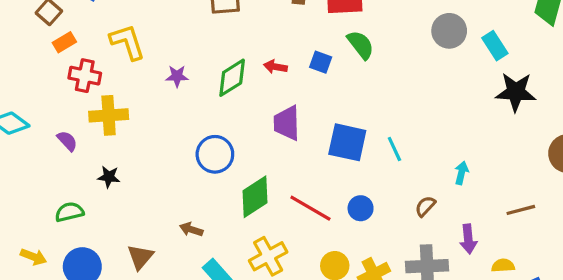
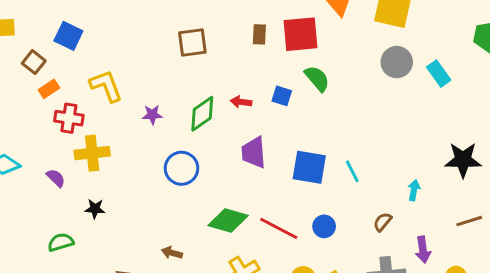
black star: (516, 92) -> (463, 160), moved
blue circle: (215, 154) -> (181, 168), moved
green diamond: (255, 197) -> (228, 221), turned 51

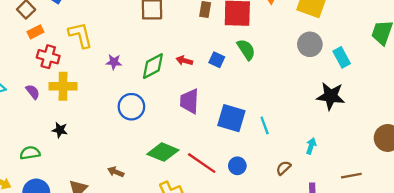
black star: (463, 160) -> (331, 96), moved
purple semicircle: (56, 178) -> (33, 92), moved

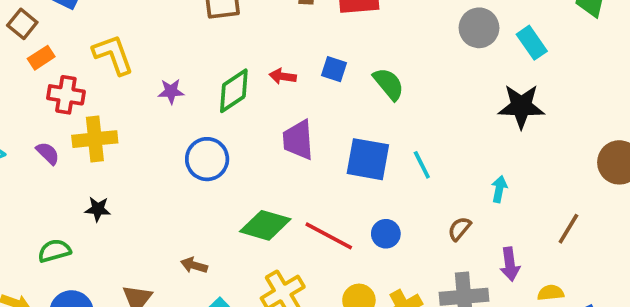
green semicircle: (246, 50) -> (389, 84), moved
brown line: (351, 176) -> (568, 229), turned -42

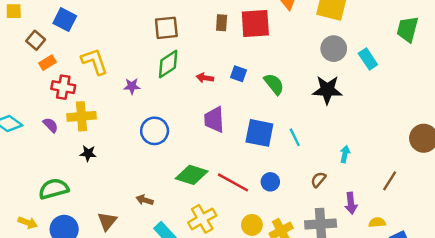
green diamond: (234, 91) -> (168, 64), moved
black star: (521, 106) -> (327, 90), moved
black star: (98, 209) -> (88, 153), moved
green semicircle: (54, 251) -> (54, 189), size x1.4

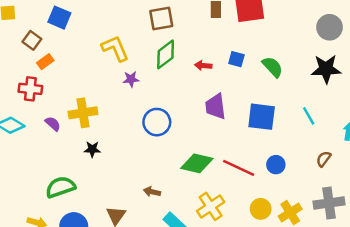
yellow L-shape: (94, 61) -> (115, 48), moved
red cross: (63, 87) -> (30, 89), moved
cyan line: (295, 137) -> (309, 116), moved

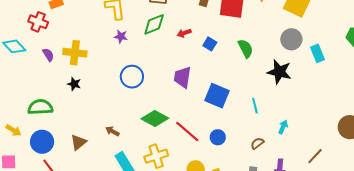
red arrow: (203, 66) -> (184, 33), moved, turned -40
green semicircle: (273, 67) -> (245, 48), moved

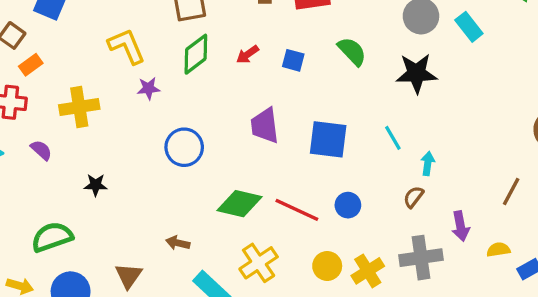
yellow cross: (75, 53) -> (79, 107), moved
cyan arrow: (283, 127) -> (428, 164), moved

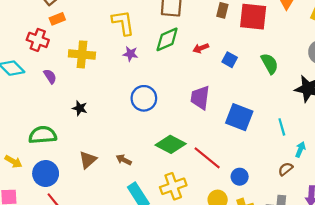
blue circle: (348, 205) -> (240, 177), moved
brown triangle: (129, 276) -> (88, 160), moved

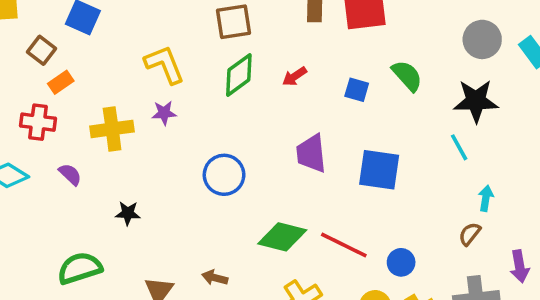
purple star: (130, 54) -> (164, 113), moved
blue square: (230, 60) -> (357, 90), moved
cyan line: (282, 127) -> (459, 147), moved

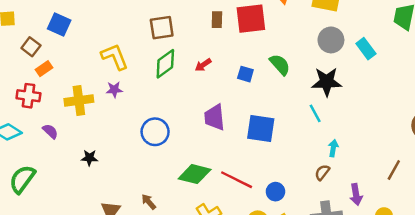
green semicircle: (80, 268) -> (22, 179), moved, turned -36
brown arrow: (215, 278) -> (149, 202), turned 35

